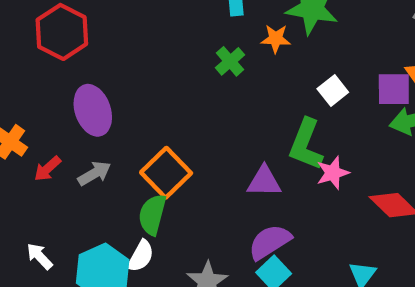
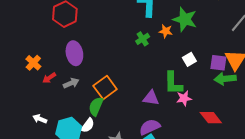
green L-shape: (306, 145) -> (173, 83), turned -30
white arrow: (40, 256) -> (40, 119), turned -32

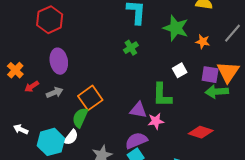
orange star: (166, 31) -> (203, 42), moved
pink star: (184, 98) -> (156, 121), moved
red diamond: (211, 118) -> (201, 132), turned -35

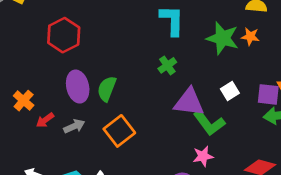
orange star: (203, 42) -> (250, 36), moved
green L-shape: (162, 95) -> (209, 123), turned -35
purple triangle: (138, 110) -> (189, 102), moved, size x1.4
green semicircle: (80, 118) -> (107, 89), moved

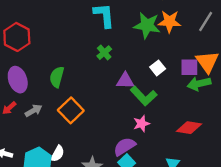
orange star: (250, 36) -> (169, 22), size x1.5
purple ellipse: (78, 87) -> (18, 80), moved
purple triangle: (189, 102) -> (125, 81), size x0.7

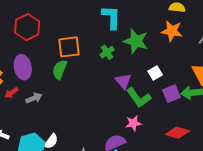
green star: (147, 25) -> (136, 41), moved
purple square: (189, 67) -> (171, 94), moved, turned -30
purple triangle: (125, 81) -> (123, 81), turned 42
orange square: (71, 110) -> (69, 47), moved, turned 30

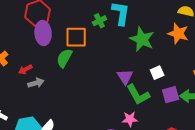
green cross: (107, 52) -> (99, 21), moved
purple ellipse: (23, 67) -> (43, 33), moved
red arrow: (11, 93) -> (25, 69), moved

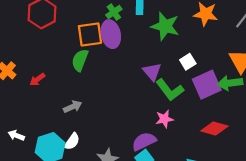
purple ellipse: (43, 33) -> (111, 34), moved
gray arrow: (36, 83) -> (73, 107), moved
purple square: (171, 95) -> (207, 85), size x1.4

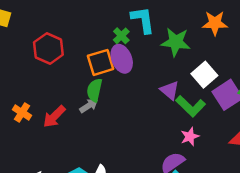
white square: (188, 62) -> (204, 75), size x1.5
red arrow: (37, 79) -> (54, 117), size x1.5
gray arrow: (73, 107) -> (89, 106), moved

